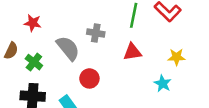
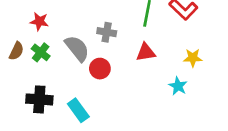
green cross: (34, 62) -> (41, 52), moved
red circle: (89, 78) -> (100, 69), moved

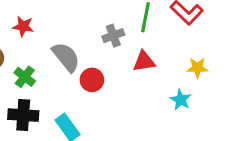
gray cross: (107, 32) -> (113, 36), moved, turned -30
green cross: (41, 52) -> (25, 77), moved

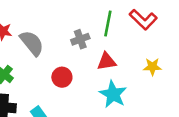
gray semicircle: (66, 57) -> (32, 43), moved
cyan star: (181, 100) -> (113, 94), moved, size x1.5

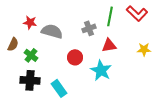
gray semicircle: (32, 43) -> (52, 31), turned -35
cyan star: (113, 94) -> (101, 70), moved

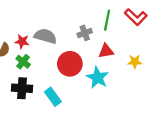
red star: (30, 22) -> (22, 41), moved
yellow star: (144, 49) -> (135, 62), moved
red circle: (75, 57) -> (70, 64), size x1.5

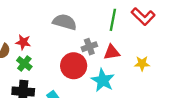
gray cross: (85, 33) -> (89, 47), moved
gray semicircle: (45, 36) -> (65, 22), moved

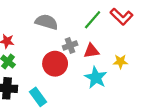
green line: (113, 20) -> (93, 20), turned 30
cyan star: (103, 80) -> (96, 78), moved

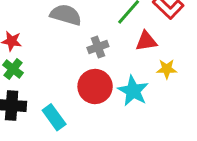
red triangle: (91, 51) -> (146, 41), moved
red circle: (55, 64) -> (95, 86), moved

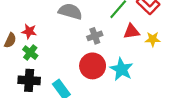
yellow star: (167, 69) -> (153, 39), moved

